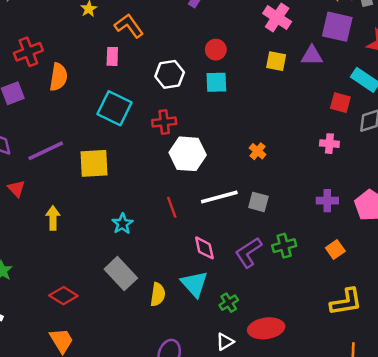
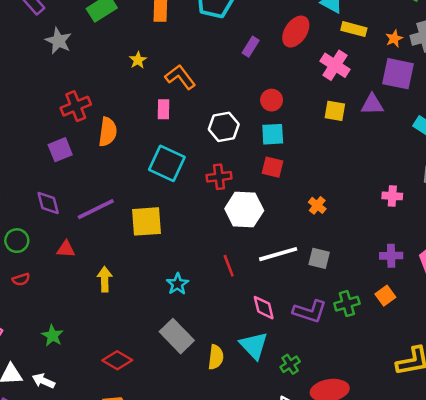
red square: (340, 103) -> (273, 167), moved
red triangle: (16, 188) -> (66, 249), turned -42
orange square: (335, 250) -> (385, 296), moved
purple L-shape: (248, 252) -> (310, 311), turned -128

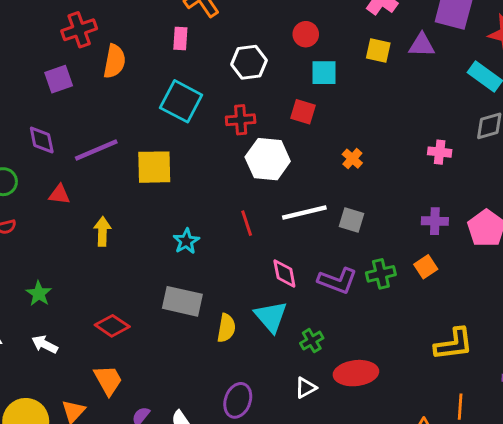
cyan square: (273, 134) -> (324, 73), moved
gray rectangle: (177, 336) -> (182, 301), turned -36
white arrow: (43, 381) -> (45, 344), moved

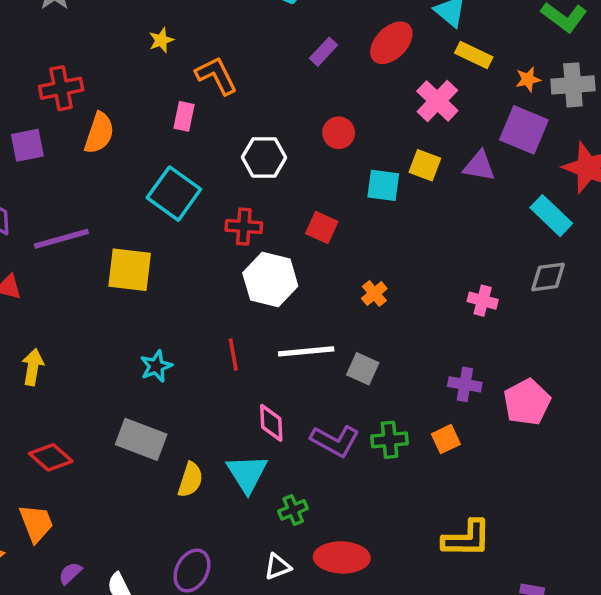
cyan square: (324, 73) -> (383, 185), moved
yellow arrow: (102, 231) -> (33, 367), moved

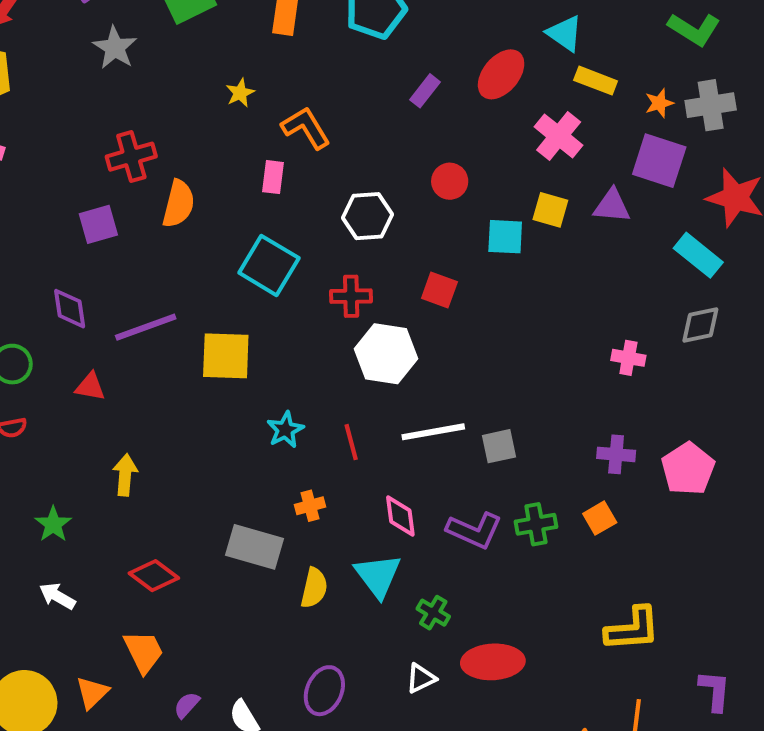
orange cross: (374, 294) -> (310, 506), moved, turned 30
cyan star: (156, 366) -> (285, 430), moved
gray square: (363, 369) -> (499, 446), turned -32
green cross: (293, 510) -> (433, 613), turned -32

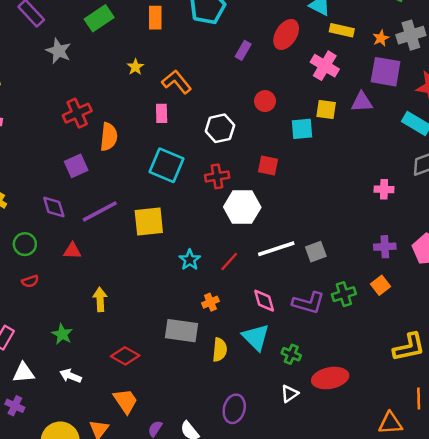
purple square: (98, 224) -> (76, 166), moved
red line: (351, 442) -> (229, 262), turned 65

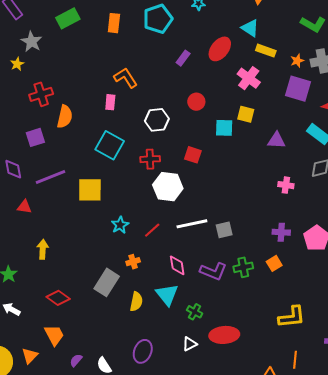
yellow star: (135, 67) -> (17, 64), moved
purple triangle: (362, 102) -> (277, 140), moved
gray rectangle: (182, 331) -> (107, 282), turned -72

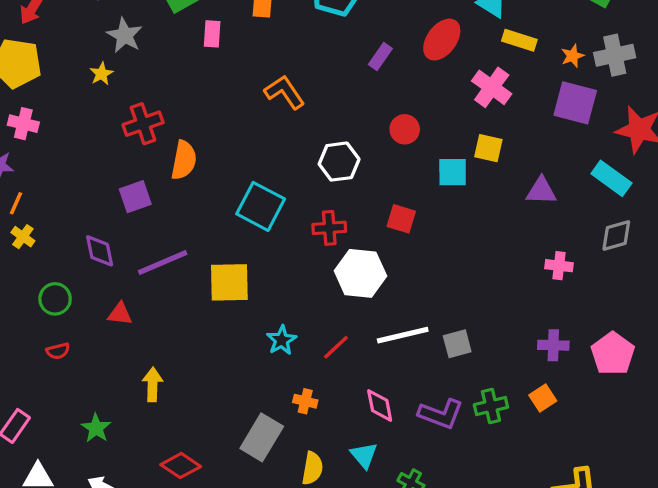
pink rectangle: (110, 102) -> (212, 34), moved
orange cross: (133, 262) -> (305, 401), turned 32
cyan triangle: (167, 295) -> (364, 455), size x0.7

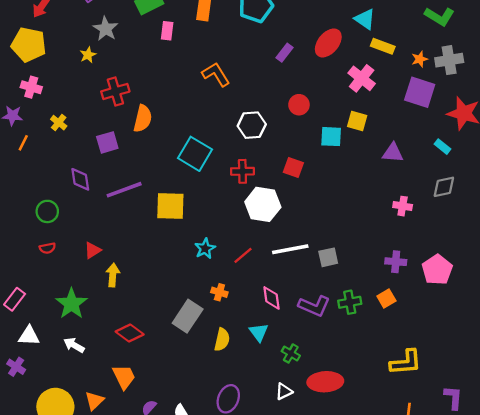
cyan rectangle: (611, 178) -> (442, 147), size x0.6
yellow cross: (23, 237) -> (59, 123), moved
red triangle: (120, 314) -> (92, 250), moved, turned -42
green star: (96, 428) -> (71, 304), size x1.5

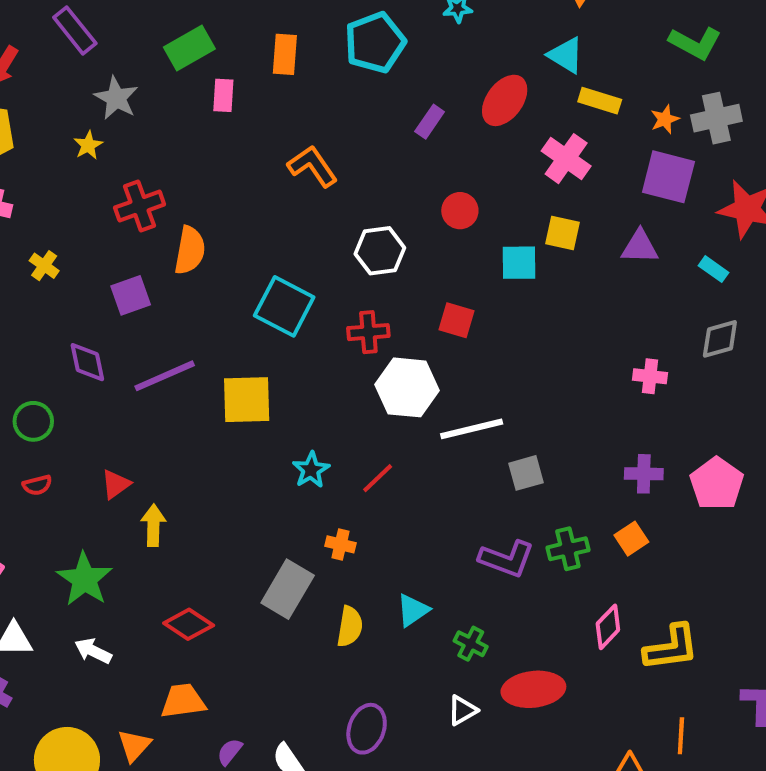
purple triangle: (393, 153) -> (640, 247), moved
white line: (290, 249) -> (472, 429), moved
pink diamond: (272, 298) -> (608, 627), moved, turned 55
cyan triangle: (259, 332) -> (413, 610), turned 36
orange trapezoid: (124, 377) -> (183, 701), turned -68

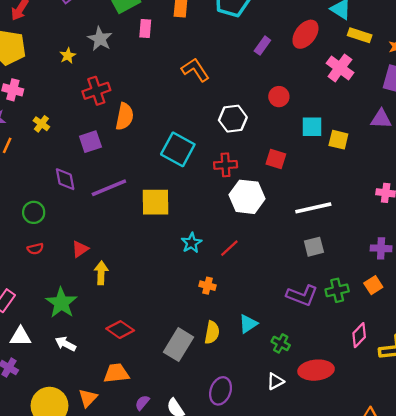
gray star: (116, 98) -> (100, 39), moved
yellow square: (563, 233) -> (338, 140), moved
white line: (472, 429) -> (313, 208), moved
gray rectangle: (288, 589) -> (178, 345), moved

